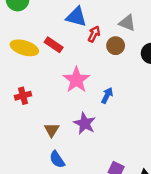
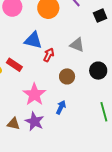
brown circle: (116, 46) -> (67, 76), moved
purple star: (85, 123) -> (35, 121), moved
brown triangle: (52, 130) -> (13, 124), moved, turned -48

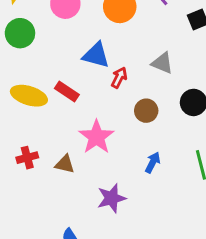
blue arrow: (61, 107) -> (153, 162), moved
purple star: (35, 121) -> (111, 198), moved, turned 30
brown triangle: (13, 124) -> (65, 164), moved

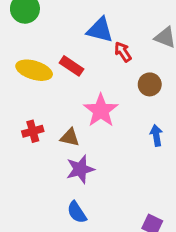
red arrow: (119, 78) -> (123, 52), turned -60
blue arrow: (153, 162) -> (156, 135), turned -36
purple star: (111, 198) -> (80, 169), moved

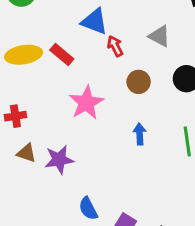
yellow ellipse: (34, 70) -> (24, 55), turned -32
brown triangle: (70, 137) -> (27, 153), moved
blue semicircle: (77, 212) -> (88, 209), moved

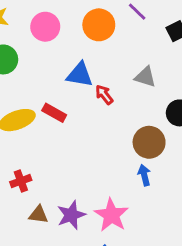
brown circle: (139, 82) -> (149, 142), moved, size x1.4
pink star: (86, 103) -> (111, 215), moved

